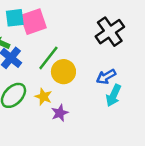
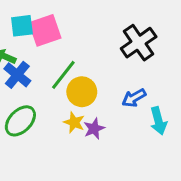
cyan arrow: (114, 95) -> (158, 121), moved, turned -40
yellow star: (43, 97) -> (74, 122), moved
purple star: (60, 113) -> (94, 129), moved

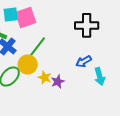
black cross: (139, 43) -> (87, 25), turned 35
yellow circle: (82, 92) -> (28, 64), moved

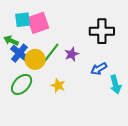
yellow circle: (28, 64) -> (35, 59), moved
purple star: (58, 81) -> (72, 54), moved

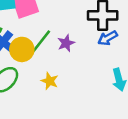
blue arrow: (99, 69) -> (108, 38), moved

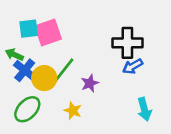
purple star: (66, 43) -> (90, 83), moved

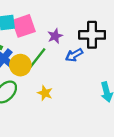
blue arrow: (133, 66) -> (74, 55), moved
purple star: (90, 83) -> (55, 36), moved

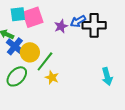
blue arrow: (74, 55) -> (78, 21), moved
green line: (37, 58) -> (45, 61), moved

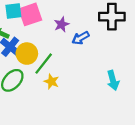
blue arrow: (78, 21) -> (81, 38), moved
black cross: (94, 25) -> (112, 17), moved

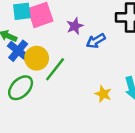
yellow star: (51, 82) -> (103, 94), moved

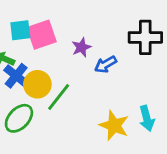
yellow star: (103, 94) -> (114, 125), size x1.5

